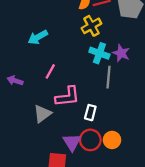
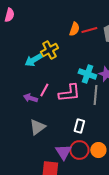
yellow cross: (91, 26) -> (49, 50), moved
purple arrow: (15, 81) -> (30, 98), moved
pink L-shape: (67, 97) -> (69, 93), moved

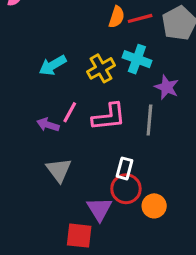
yellow cross: (49, 50) -> (101, 68), moved
cyan cross: (87, 74) -> (137, 59), moved
gray triangle: (37, 127) -> (59, 170), turned -30
red circle: (79, 150) -> (126, 189), moved

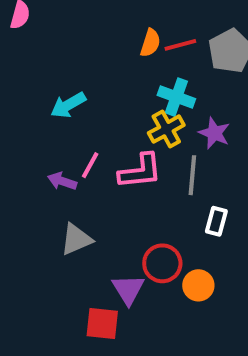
yellow cross: (101, 68) -> (166, 129), moved
white rectangle: (124, 168) -> (216, 221), moved
gray triangle: (59, 170) -> (76, 239), turned 44

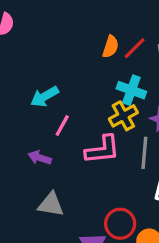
red line: (180, 45) -> (135, 48), turned -30
pink line: (90, 165) -> (62, 126), moved
gray triangle: (76, 239) -> (51, 204), turned 32

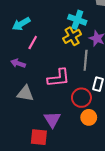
pink L-shape: (102, 150) -> (59, 78), moved
red circle: (120, 224) -> (81, 98), moved

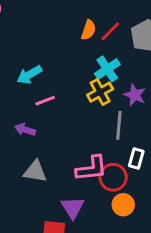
cyan cross: (77, 20) -> (107, 69), turned 36
pink line: (33, 43) -> (45, 101), turned 40
pink L-shape: (59, 78) -> (91, 169), moved

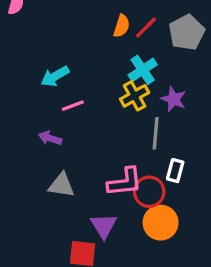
orange circle: (123, 205) -> (161, 223), size x1.4

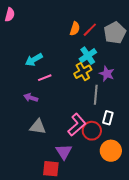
pink L-shape: (125, 182) -> (77, 125), turned -35
orange circle: (161, 223) -> (111, 151), moved

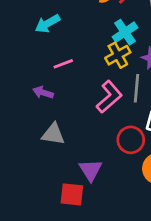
cyan arrow: (34, 60) -> (47, 24), moved
pink L-shape: (77, 125) -> (109, 97), moved

